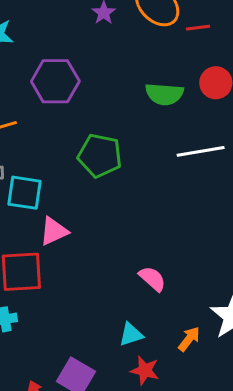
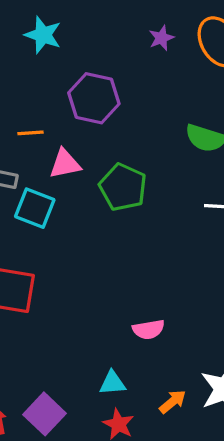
pink triangle: (54, 231) -> (65, 164), moved
pink semicircle: (152, 279) -> (148, 329), turned 116

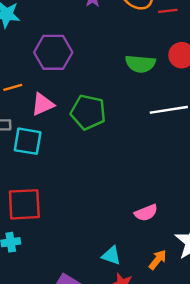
pink semicircle: (148, 329) -> (146, 213), moved
cyan triangle: (113, 383) -> (111, 256), turned 36

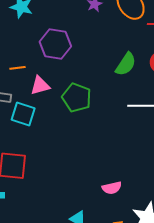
green semicircle: (140, 64) -> (126, 64), turned -70

